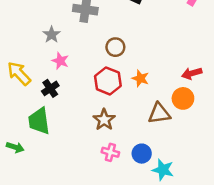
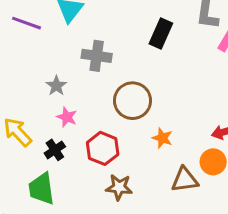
brown circle: (115, 47) -> (132, 101), size x1.6
red hexagon: (108, 81) -> (103, 148), moved
brown star: (104, 120) -> (119, 187), turned -30

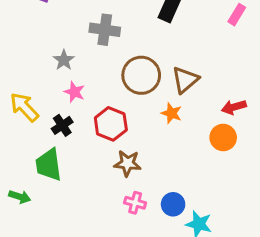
brown triangle: (185, 180) -> (185, 80), moved, turned -32

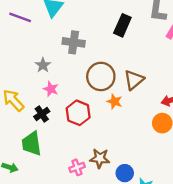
orange star: (172, 113) -> (114, 101), moved
brown star: (128, 163) -> (100, 158), moved
pink cross: (135, 203) -> (77, 167), moved, turned -35

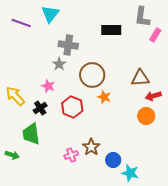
black rectangle: (122, 25) -> (111, 30), turned 66
gray star: (43, 65) -> (59, 64), moved
brown triangle: (134, 80) -> (140, 78), moved, turned 36
brown star: (100, 158) -> (91, 147), turned 30

